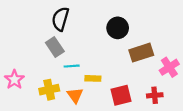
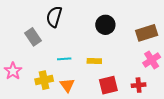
gray rectangle: (55, 47) -> (33, 37), moved
brown rectangle: (141, 53) -> (147, 33), moved
yellow rectangle: (93, 78) -> (94, 61), moved

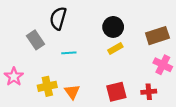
cyan line: (64, 59) -> (69, 53), moved
pink cross: (152, 60) -> (163, 65), turned -30
yellow rectangle: (94, 61) -> (115, 49), moved, turned -32

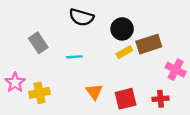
black semicircle: (58, 18) -> (81, 17), moved, turned -90
brown rectangle: (157, 36) -> (149, 44), moved
yellow cross: (47, 86) -> (40, 93), moved
orange triangle: (72, 92) -> (94, 92), moved

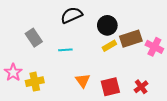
black semicircle: (81, 17) -> (72, 15), turned 140
pink cross: (176, 70) -> (154, 47), moved
red cross: (160, 99) -> (141, 87), turned -32

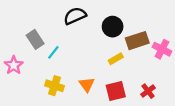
yellow rectangle: (109, 46) -> (116, 59), moved
cyan line: (65, 50) -> (53, 52), moved, turned -48
pink star: (13, 72) -> (14, 65), moved
yellow cross: (35, 82) -> (54, 86), moved, turned 30

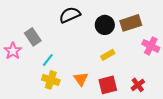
brown rectangle: (137, 41) -> (131, 23), moved
cyan line: (53, 52) -> (48, 60), moved
pink star: (14, 65) -> (13, 51), moved

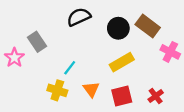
brown rectangle: (131, 23) -> (148, 26), turned 55
yellow rectangle: (108, 55) -> (122, 62), size x1.5
cyan line: (48, 60) -> (70, 68), moved

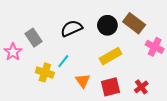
black semicircle: (79, 17) -> (71, 28), moved
yellow cross: (57, 90) -> (45, 72), moved

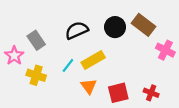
yellow rectangle: (110, 56) -> (93, 60), moved
yellow cross: (45, 72) -> (36, 75), moved
red cross: (141, 87) -> (151, 93), turned -32

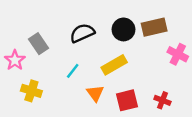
brown rectangle: (143, 25) -> (154, 27), turned -50
yellow rectangle: (93, 60) -> (114, 65), moved
yellow cross: (36, 75) -> (31, 91), moved

